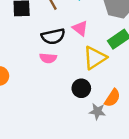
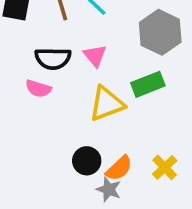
black circle: (81, 88) -> (87, 161), moved
gray star: (97, 111) -> (109, 189), moved

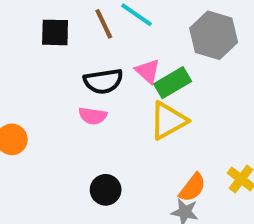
green rectangle: (148, 84) -> (173, 83), moved
black circle: (87, 161) -> (106, 190), moved

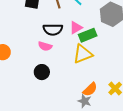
pink triangle: (148, 71) -> (76, 28), turned 40
black circle: (106, 190) -> (42, 72), moved

